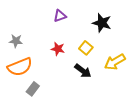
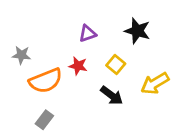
purple triangle: (60, 16) -> (87, 33), moved
orange semicircle: (20, 67) -> (46, 81), moved

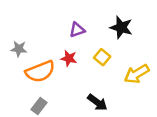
black arrow: (112, 96) -> (97, 102), moved

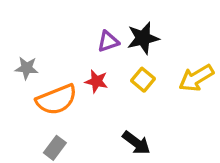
black star: (121, 27) -> (143, 38), moved, turned -30
yellow arrow: (137, 74) -> (196, 78), moved

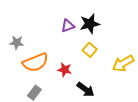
yellow arrow: (196, 78) -> (123, 63), moved
red star: (96, 81) -> (65, 70), moved

